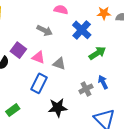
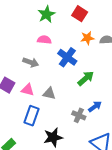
blue arrow: (103, 82) -> (95, 107), turned 88
gray cross: (86, 89) -> (79, 115), turned -32

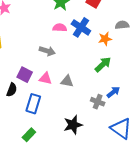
orange star: (87, 38) -> (105, 39), moved
blue cross: (67, 57) -> (81, 27), moved
blue rectangle: (32, 116) -> (33, 104), moved

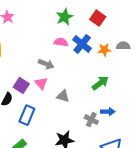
orange star: (105, 39) -> (104, 50), moved
pink triangle: (45, 78) -> (41, 83), moved, turned 32
blue arrow: (113, 92) -> (108, 112), turned 32

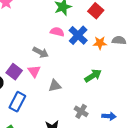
gray triangle: (63, 96) -> (55, 86), turned -32
blue arrow: (108, 112) -> (109, 116), moved

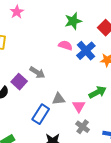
gray arrow: (41, 52) -> (37, 72), moved
pink triangle: (34, 71) -> (79, 106), moved
blue rectangle: (17, 102) -> (41, 114), moved

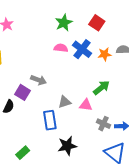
pink triangle: (79, 106) -> (86, 105), turned -40
blue rectangle: (41, 114) -> (50, 120), turned -30
gray cross: (83, 127) -> (103, 124), moved

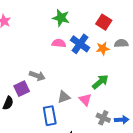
green star: (64, 23) -> (61, 18), turned -30
red square: (97, 23) -> (104, 22), moved
purple square: (23, 92) -> (22, 89), turned 35
pink triangle: (86, 105) -> (85, 100), turned 40

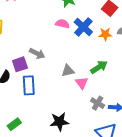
gray triangle: (64, 97) -> (68, 71), moved
blue rectangle: (50, 116) -> (29, 85), moved

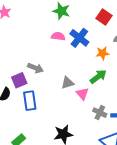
orange star: (105, 34) -> (103, 53), moved

